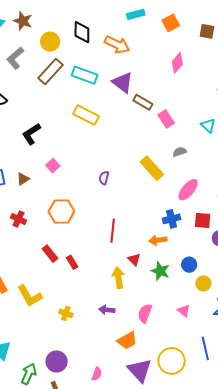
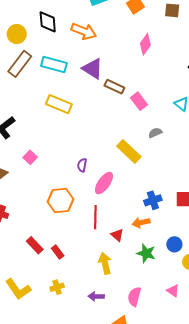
pink ellipse: (188, 190) -> (104, 183), moved
orange hexagon: (61, 211) -> (60, 200), moved
red triangle: (134, 259) -> (117, 235), moved
yellow cross: (66, 313) -> (57, 287), moved, turned -32

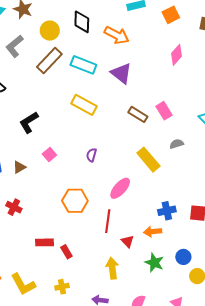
brown rectangle: (114, 87) -> (138, 114), moved
purple semicircle: (82, 165) -> (91, 155), moved
red rectangle: (35, 245) -> (45, 242), turned -54

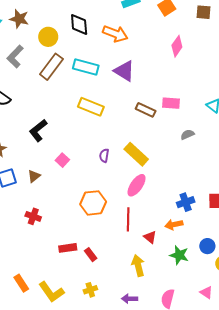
pink rectangle: (164, 111) -> (171, 103), turned -48
yellow rectangle: (148, 160) -> (136, 154), moved

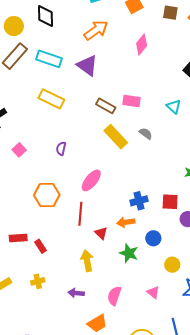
orange arrow: (115, 34) -> (96, 30), moved, turned -60
gray semicircle: (187, 135) -> (146, 134), turned 56
yellow rectangle: (136, 154) -> (116, 137), moved
blue circle: (207, 246) -> (153, 238), moved

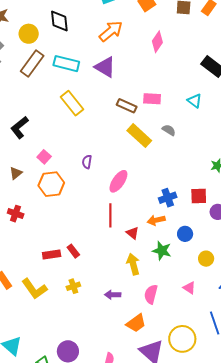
yellow rectangle: (51, 99) -> (72, 103), turned 30
purple semicircle: (61, 148) -> (87, 162), moved
orange hexagon: (47, 195) -> (51, 184), moved
red rectangle: (18, 238) -> (52, 255), moved
yellow arrow: (87, 261) -> (133, 264), moved

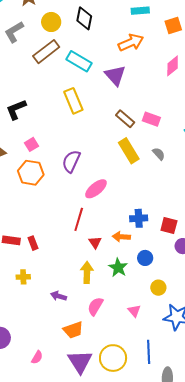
purple semicircle: (87, 162) -> (71, 161), size x1.6

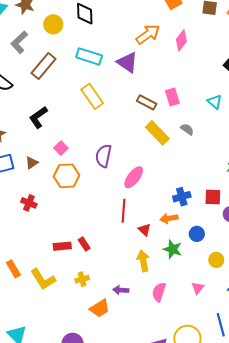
orange arrow: (131, 43) -> (148, 34), moved
brown rectangle: (46, 52) -> (44, 66), moved
pink rectangle: (151, 119) -> (172, 97), turned 66
pink triangle: (134, 311) -> (198, 288), turned 32
orange trapezoid: (73, 330) -> (100, 308), moved

